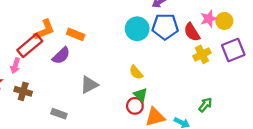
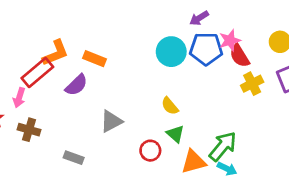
pink star: (209, 19) -> (230, 40), moved
green arrow: (205, 105) -> (223, 146), moved, size x1.6
red circle: (135, 106) -> (150, 151), moved

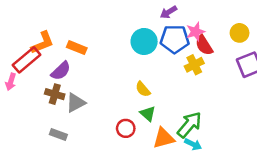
yellow cross: (252, 84) -> (194, 65), moved
gray triangle: (111, 121) -> (76, 103), moved
brown cross: (29, 130) -> (55, 94), moved

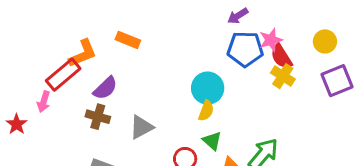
cyan circle: (144, 41) -> (208, 88), moved
orange rectangle: (77, 48) -> (128, 40), moved
yellow cross: (194, 65) -> (283, 76), moved, turned -30
yellow semicircle: (143, 89) -> (206, 111), turned -119
gray triangle: (76, 103) -> (141, 127), moved

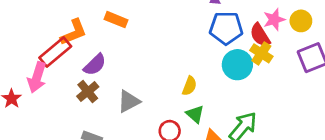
pink star: (271, 40) -> (274, 20), moved
cyan circle: (208, 88) -> (237, 65), moved
pink arrow: (44, 102) -> (37, 77), size x1.5
brown cross: (98, 117) -> (88, 92), turned 35

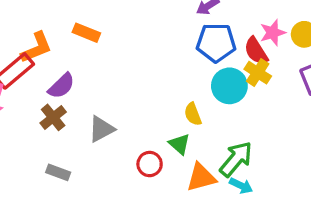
yellow semicircle: (189, 86) -> (193, 114), moved, turned 138

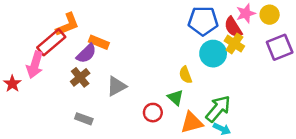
orange rectangle: (86, 33) -> (99, 42), moved

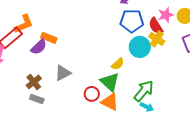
yellow semicircle: (185, 75) -> (118, 64), turned -112
brown cross: (80, 77) -> (34, 82), moved
green triangle: (175, 97) -> (110, 82), size x1.5
orange triangle: (192, 123) -> (110, 102), moved, turned 42

